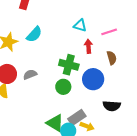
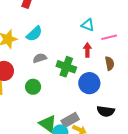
cyan triangle: (80, 25) -> (88, 25), moved
gray semicircle: (30, 74) -> (40, 58), moved
green circle: (63, 87) -> (33, 87), moved

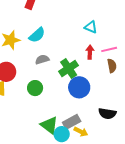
pink line: (109, 37) -> (109, 49), moved
green cross: (66, 67) -> (69, 68), turned 36
blue circle: (89, 83) -> (79, 87), moved

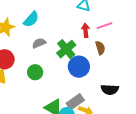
brown semicircle: (112, 66) -> (100, 48), moved

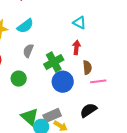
pink line: (104, 26) -> (98, 81), moved
gray semicircle: (39, 43) -> (28, 51), turned -56
black semicircle: (110, 90) -> (88, 110), turned 132

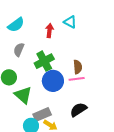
red arrow: (76, 47) -> (49, 31), moved
pink line: (98, 81) -> (77, 79), moved
green triangle: (30, 117) -> (23, 95), moved

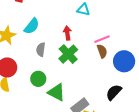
red arrow: (49, 31) -> (67, 33), moved
pink line: (77, 79) -> (102, 39), moved
blue circle: (53, 81) -> (124, 61), moved

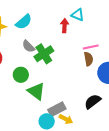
red arrow: (67, 33) -> (65, 26), moved
gray semicircle: (41, 49) -> (28, 46), turned -64
green cross: (68, 54) -> (44, 54), moved

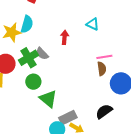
cyan semicircle: (24, 22) -> (27, 24), moved, turned -36
red arrow: (65, 26) -> (65, 37), moved
green cross: (44, 54) -> (29, 58), moved

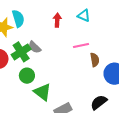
cyan semicircle: (27, 24) -> (18, 19), turned -30
red arrow: (65, 37) -> (57, 20), moved
pink line: (104, 57) -> (81, 45), moved

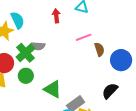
gray semicircle: (35, 47) -> (38, 46), turned -32
green circle: (27, 76) -> (26, 76), moved

